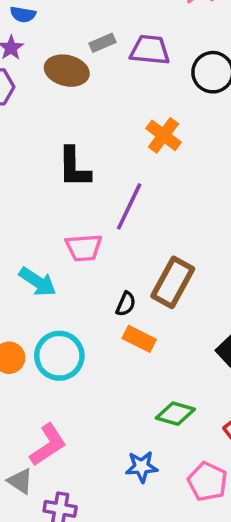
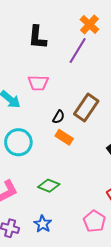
purple line: (129, 206) -> (78, 51), moved
green diamond: (175, 414) -> (49, 186), moved
blue star: (142, 467) -> (43, 224), moved, turned 30

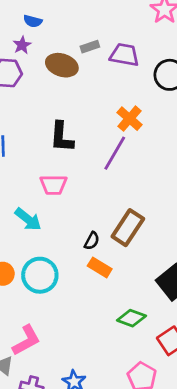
pink trapezoid: (38, 83) -> (53, 185), moved
green diamond: (49, 186) -> (131, 318), moved

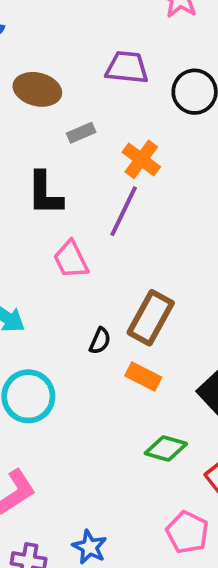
gray rectangle: (90, 47) -> (81, 133), moved
pink trapezoid: (53, 185) -> (71, 260), moved, turned 68
orange rectangle: (100, 267) -> (143, 376), moved

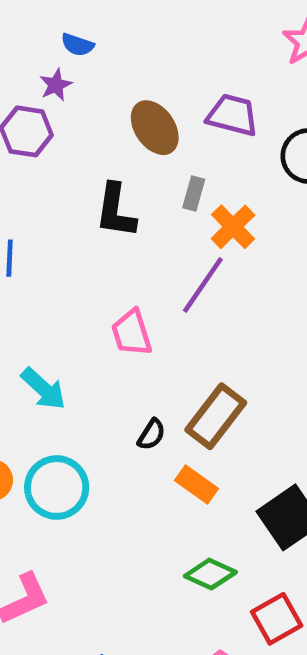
brown ellipse: (37, 89) -> (155, 128), moved, turned 33
gray rectangle: (81, 133) -> (194, 193), moved, turned -60
black L-shape: (45, 194) -> (116, 211), moved

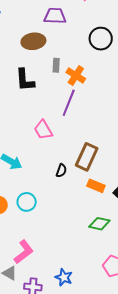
purple trapezoid: (232, 115) -> (55, 16), moved
brown ellipse: (155, 128) -> (33, 41), turned -50
orange rectangle: (196, 485) -> (96, 186), moved
cyan circle: (57, 487) -> (27, 202), size x0.7

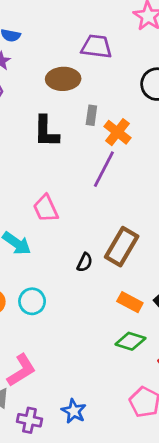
pink trapezoid: (43, 130) -> (46, 208), moved
orange rectangle: (96, 186) -> (130, 302), moved

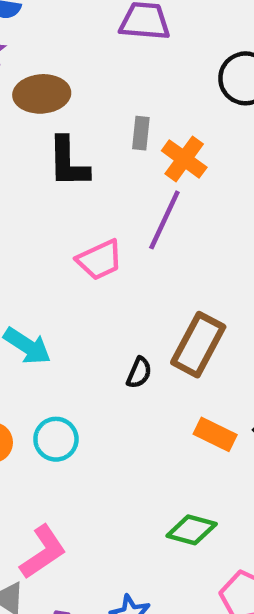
brown ellipse: (63, 79) -> (42, 94), moved
pink trapezoid: (46, 208) -> (100, 260), moved, turned -88
green diamond: (130, 341) -> (192, 530), moved

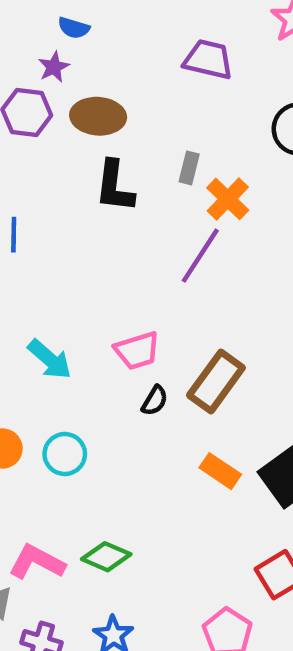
pink trapezoid: (100, 260) -> (137, 351), moved
green diamond: (192, 530) -> (106, 557), moved
pink L-shape: (43, 552) -> (37, 562), turned -126

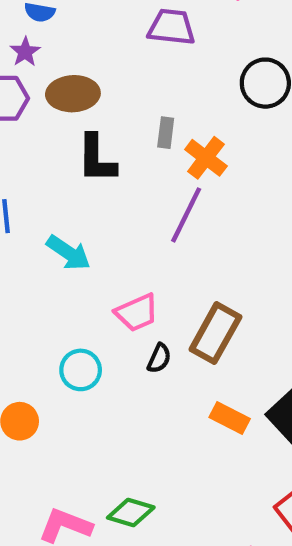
cyan arrow: (50, 359) -> (68, 253), moved
cyan circle: (65, 454) -> (81, 370), moved

